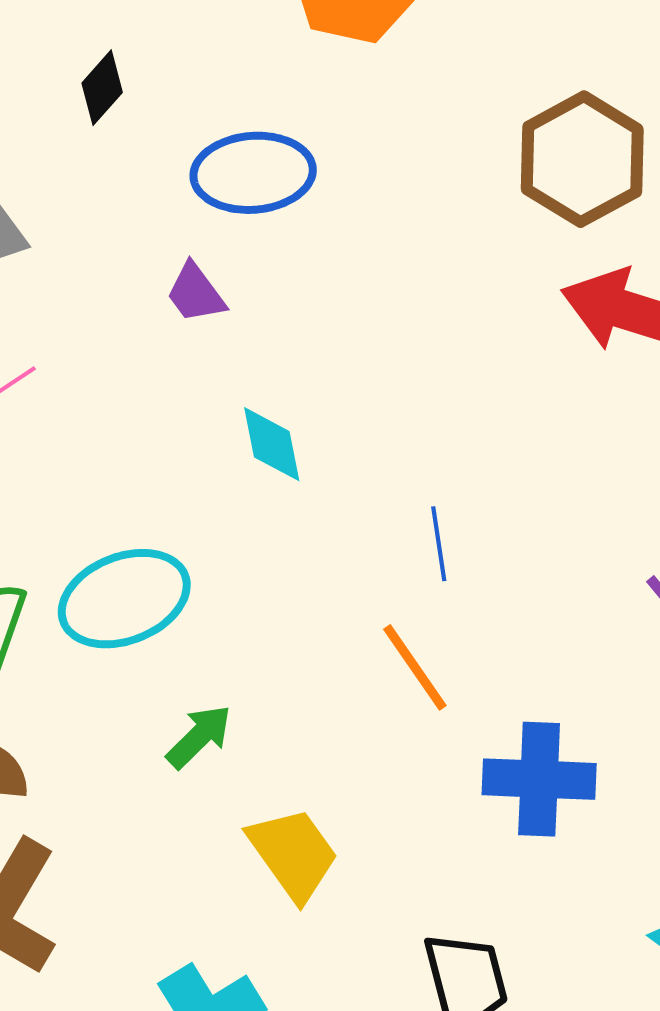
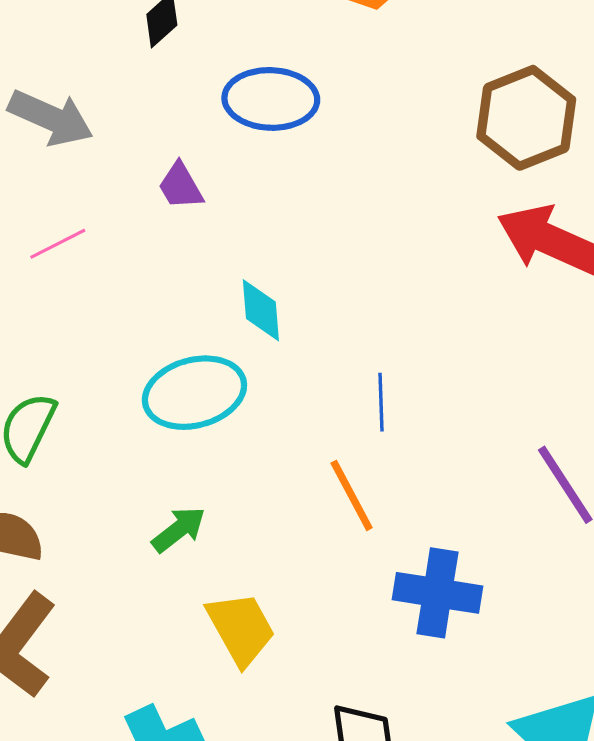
purple trapezoid: (196, 293) -> (181, 186), moved
cyan ellipse: (124, 599) -> (194, 393), moved

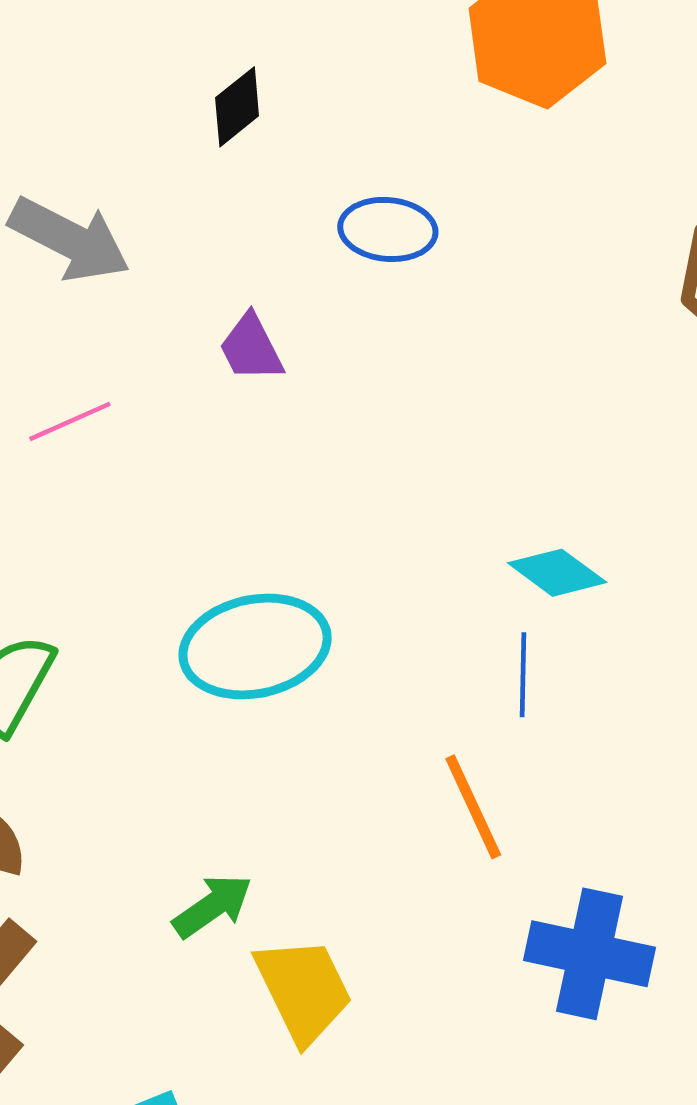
blue ellipse: (271, 99) -> (388, 229), size x0.7
cyan diamond: (261, 310) -> (557, 573), moved, turned -52
green arrow: (179, 530) -> (213, 906), moved

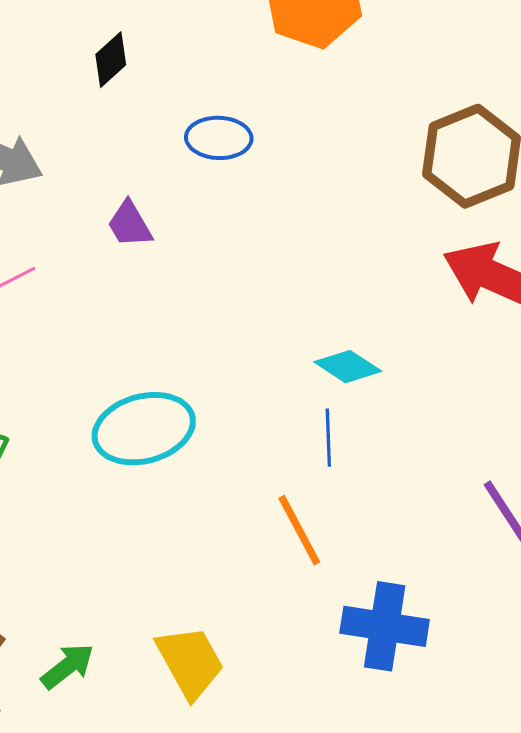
green arrow: (213, 906) -> (68, 666), moved

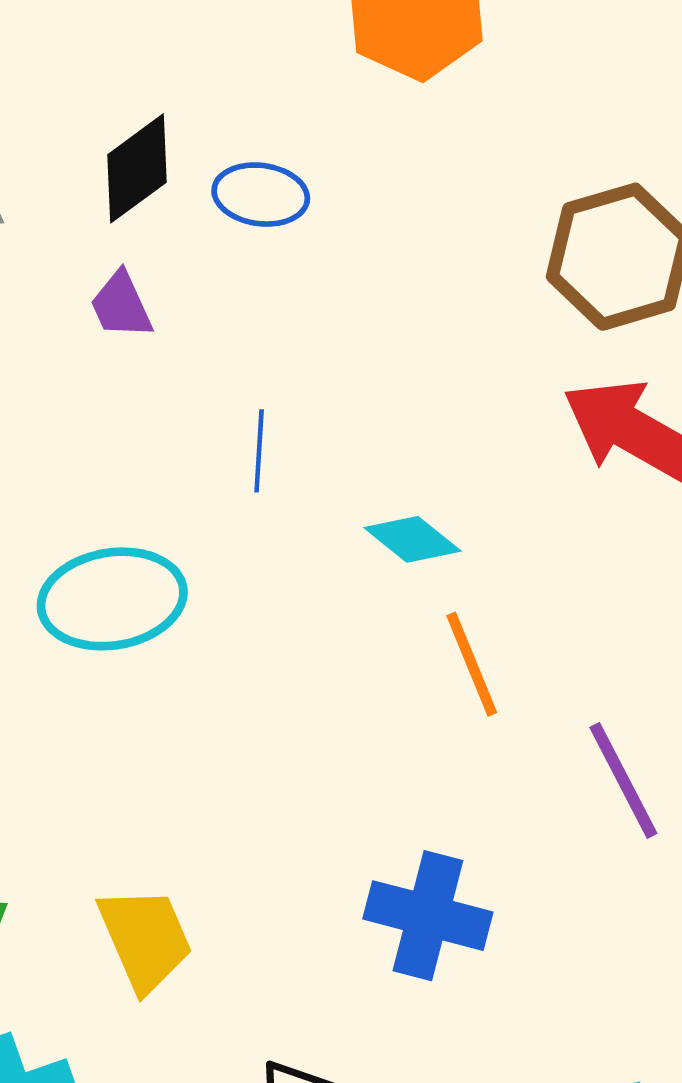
black diamond: (111, 60) -> (137, 168), moved, size x1.4
blue line: (328, 438) -> (259, 451), moved
orange line: (299, 530) -> (472, 664), moved

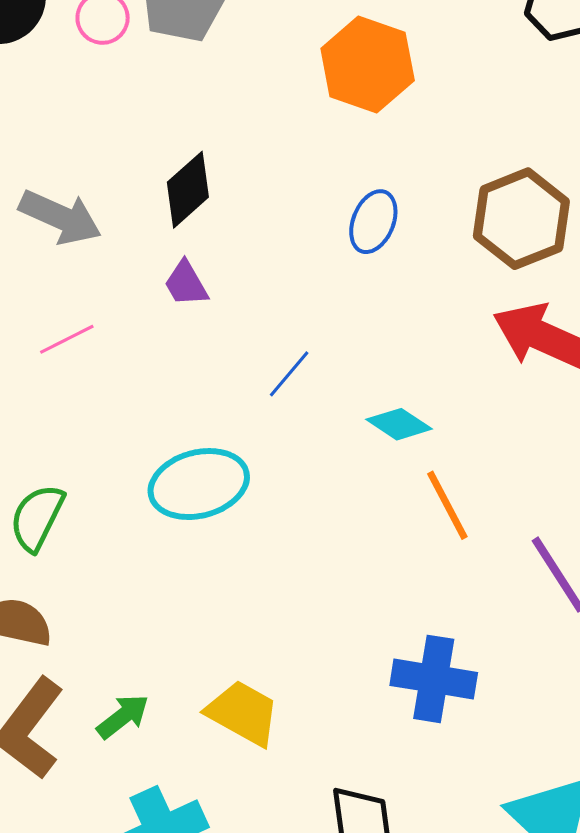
blue ellipse: (261, 195) -> (373, 222), moved, turned -70
blue line: (259, 451) -> (289, 374), turned 42
yellow trapezoid: (145, 939) -> (243, 713), turned -32

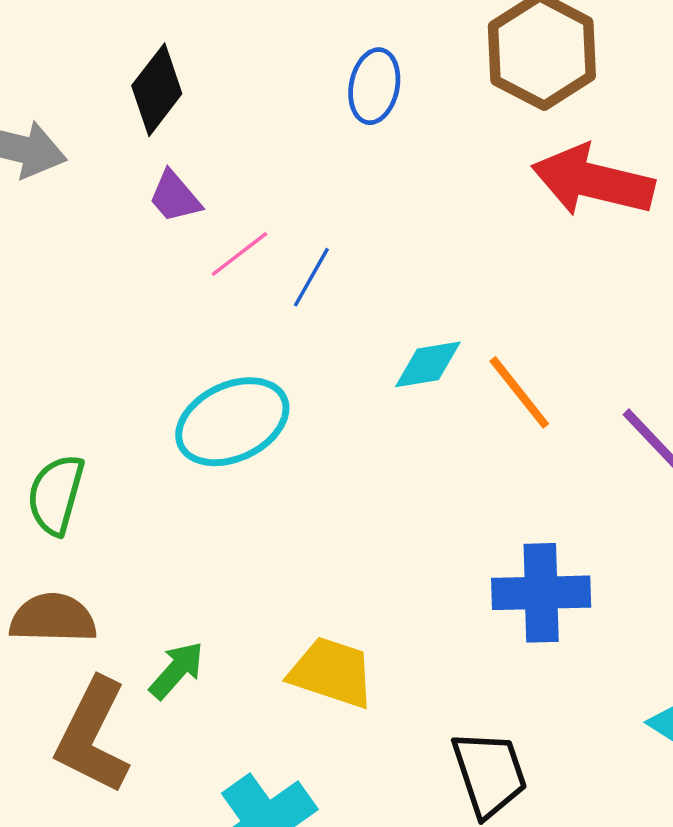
pink line: (67, 339) -> (239, 254), moved
cyan diamond: (399, 424) -> (428, 364), moved, turned -32
green arrow: (123, 716) -> (177, 670), moved

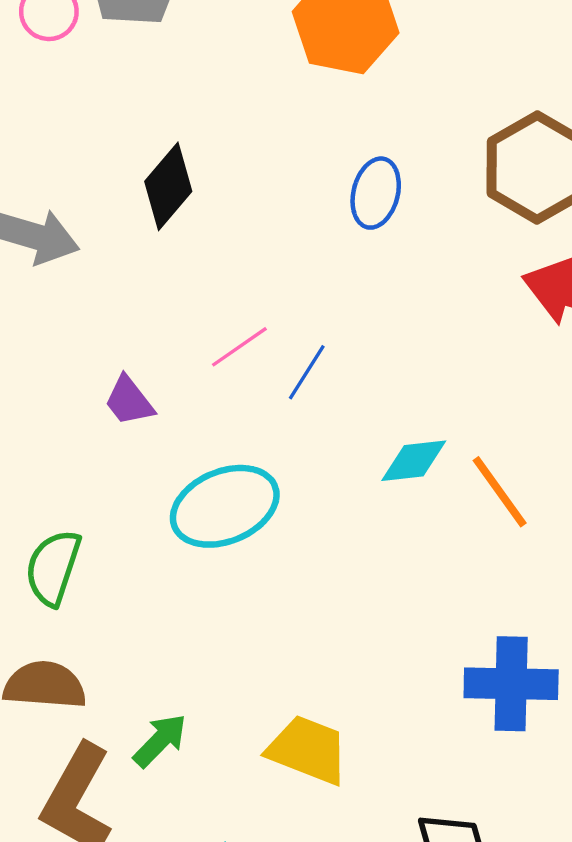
purple trapezoid: (175, 197) -> (129, 401), moved

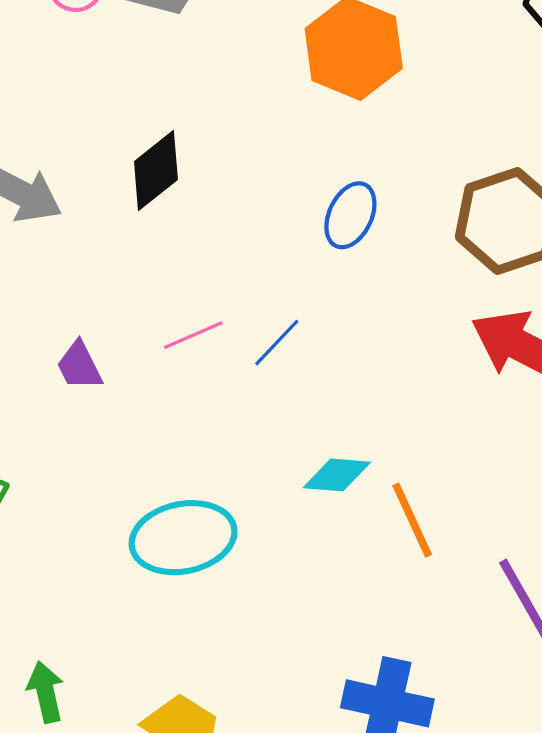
blue line: (307, 372) -> (277, 343), moved
cyan ellipse: (225, 506) -> (183, 538), moved
green arrow: (160, 741) -> (46, 692), turned -68

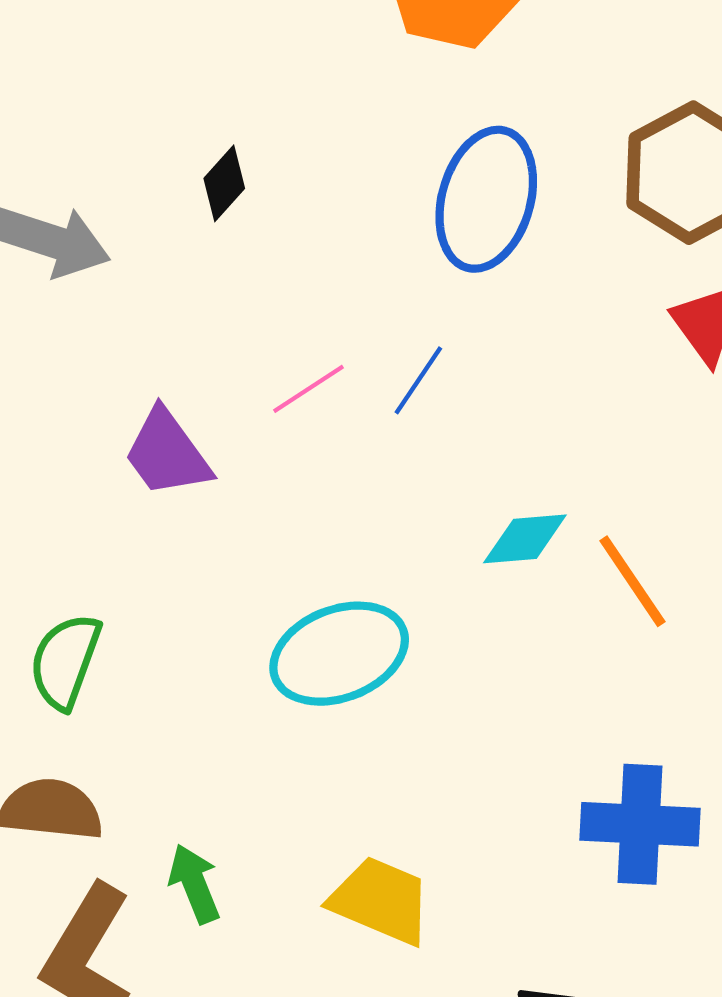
black diamond: (156, 170) -> (224, 183), size x0.7
blue ellipse: (350, 215) -> (486, 199), size x1.6
purple trapezoid: (79, 366) -> (167, 453), size x1.4

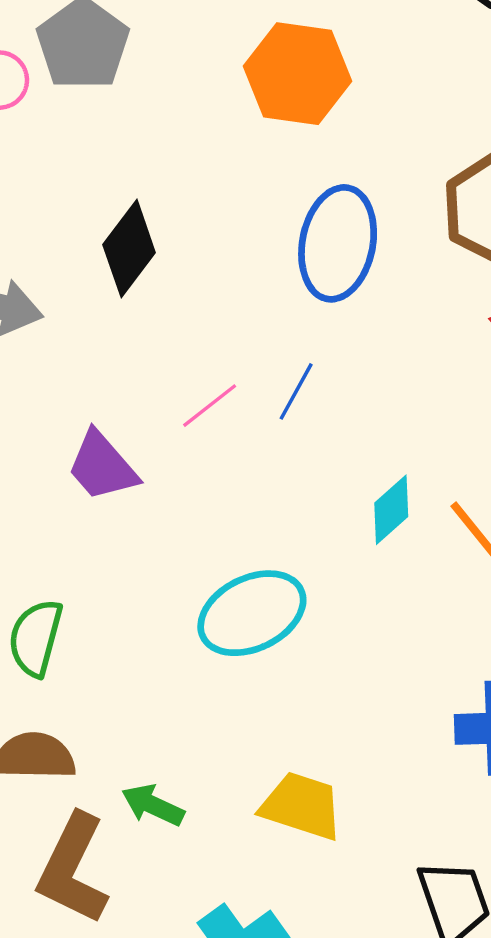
black diamond: (224, 183) -> (129, 249), size x1.6
cyan diamond: (525, 539) -> (391, 510), turned -32
green arrow: (194, 884) -> (153, 805), turned -38

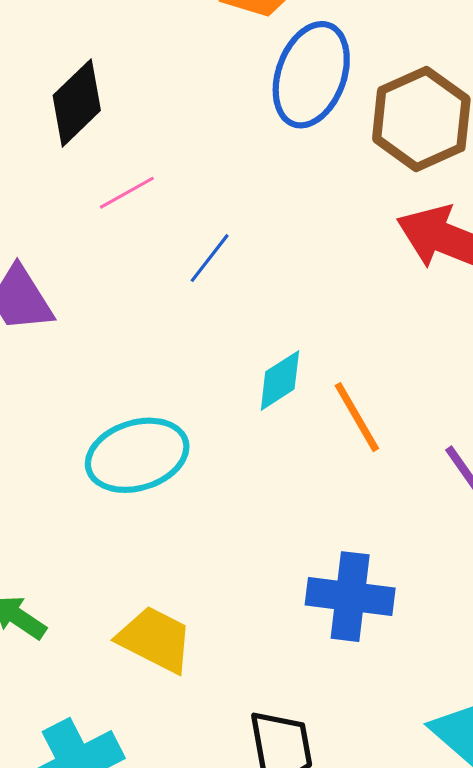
blue ellipse: (338, 243) -> (311, 75), moved
pink line: (210, 406) -> (127, 193), moved

